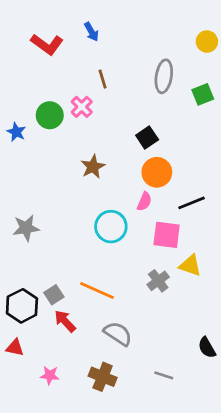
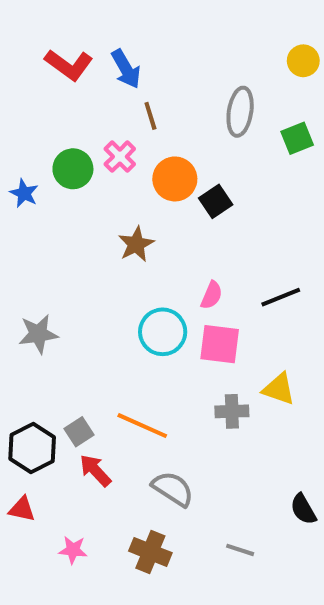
blue arrow: (91, 32) -> (126, 69), moved, size x1.4
orange circle: (157, 172) -> (175, 179), moved
pink square: (167, 235) -> (220, 344), moved
gray cross: (158, 281) -> (232, 411), turned 35

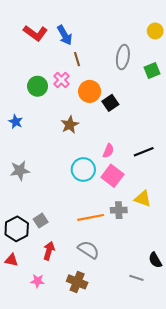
blue star: (24, 193) -> (16, 122), moved
pink square: (220, 344) -> (112, 176), turned 30
orange line: (142, 426) -> (91, 217), moved, turned -35
red arrow: (95, 470) -> (49, 251), moved, turned 60
gray line: (240, 550) -> (136, 278), moved

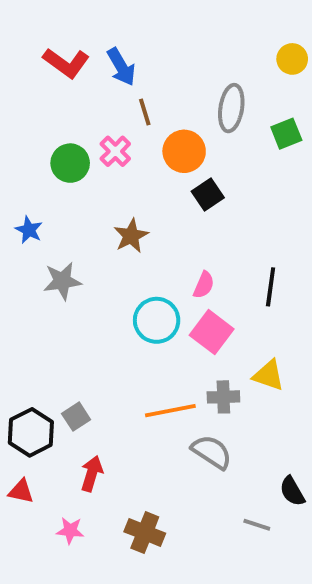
orange circle: (90, 91) -> (184, 151), moved
black line: (144, 152) -> (271, 287), turned -60
gray star: (20, 171) -> (62, 281), moved
gray semicircle: (89, 250) -> (212, 452), moved

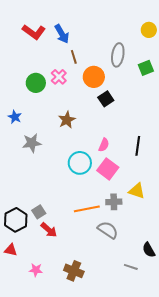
red arrow: (92, 474) -> (49, 230), moved, turned 114

